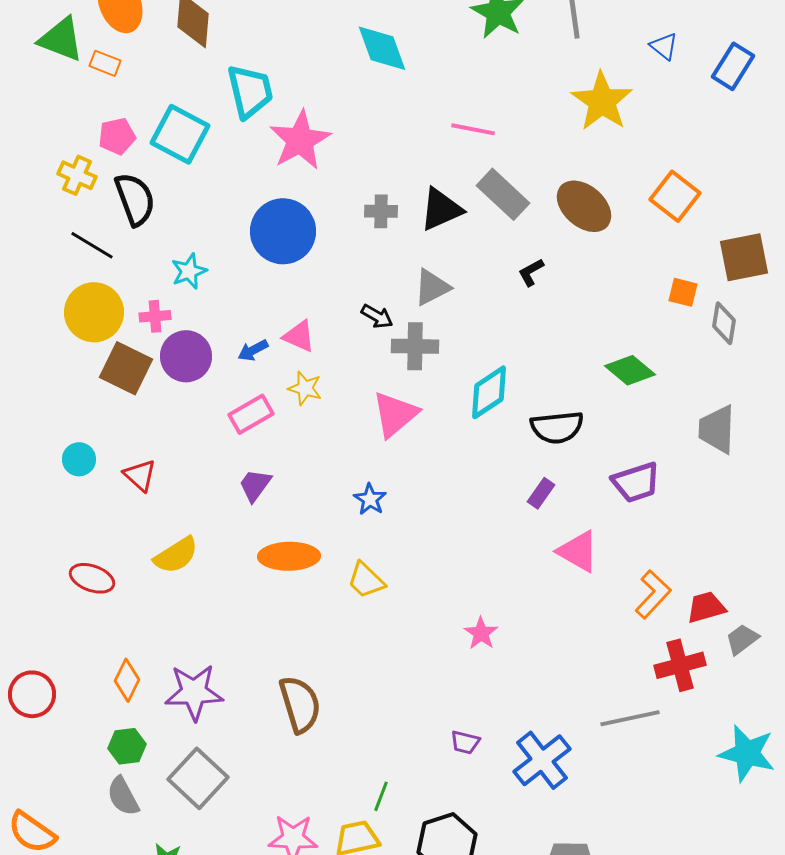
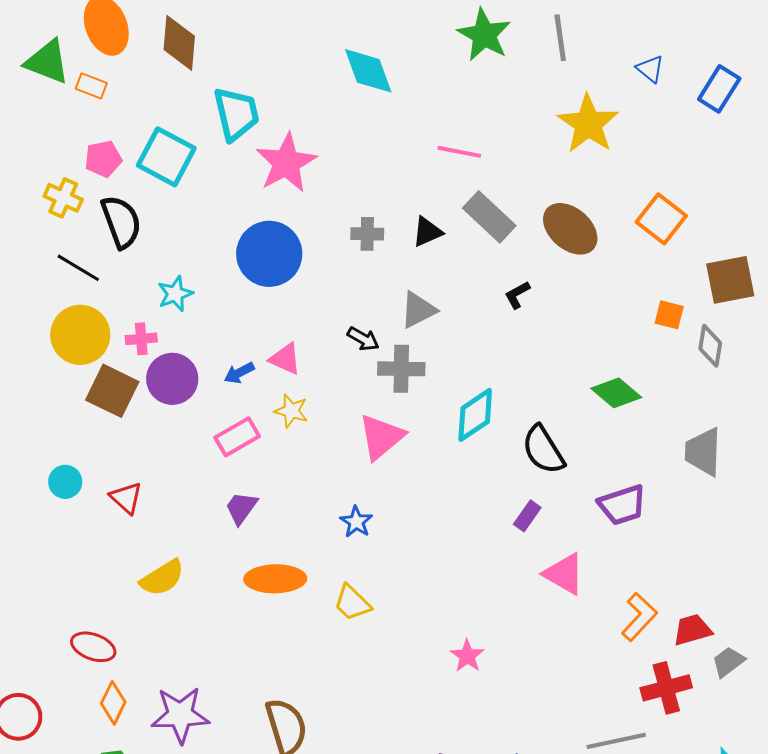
black triangle: (441, 209) -> (427, 232), size x0.7
black semicircle: (557, 427) -> (543, 450), turned 64
red ellipse: (92, 578) -> (93, 647), moved

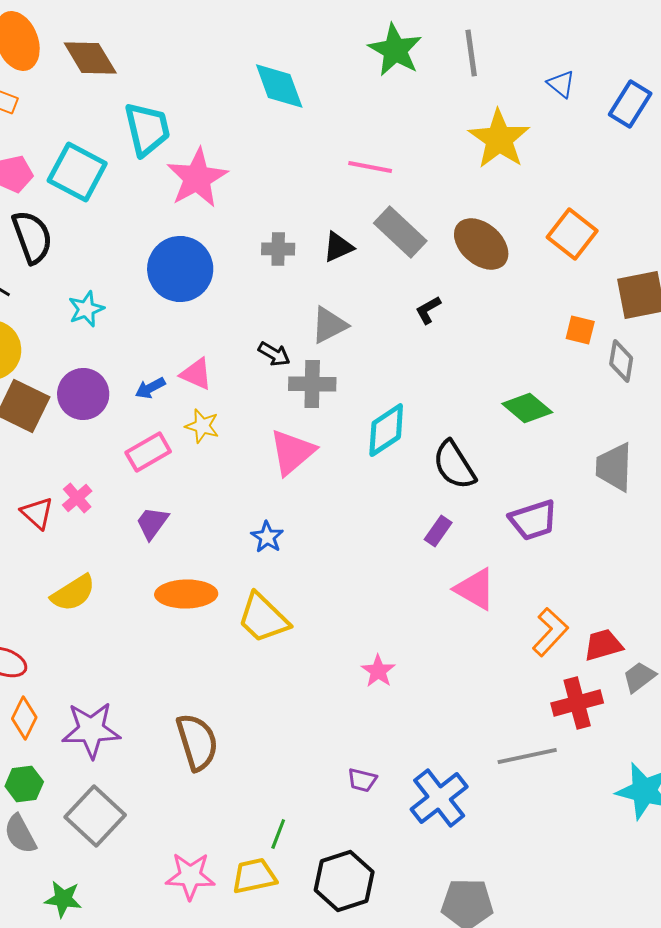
brown diamond: (179, 43) -> (90, 58), turned -36
pink cross: (141, 339) -> (77, 498), moved, turned -36
yellow trapezoid: (352, 603) -> (263, 618), size x1.4

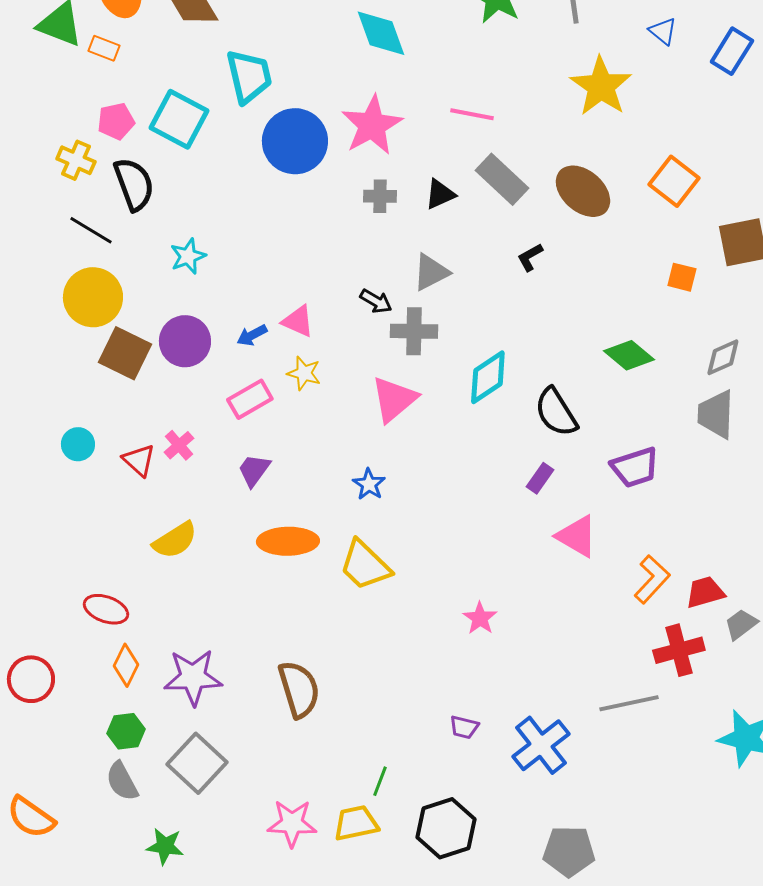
pink star: (197, 178) -> (372, 125), moved
blue circle: (180, 269) -> (295, 141), moved
gray diamond: (621, 361) -> (723, 357), moved, turned 57

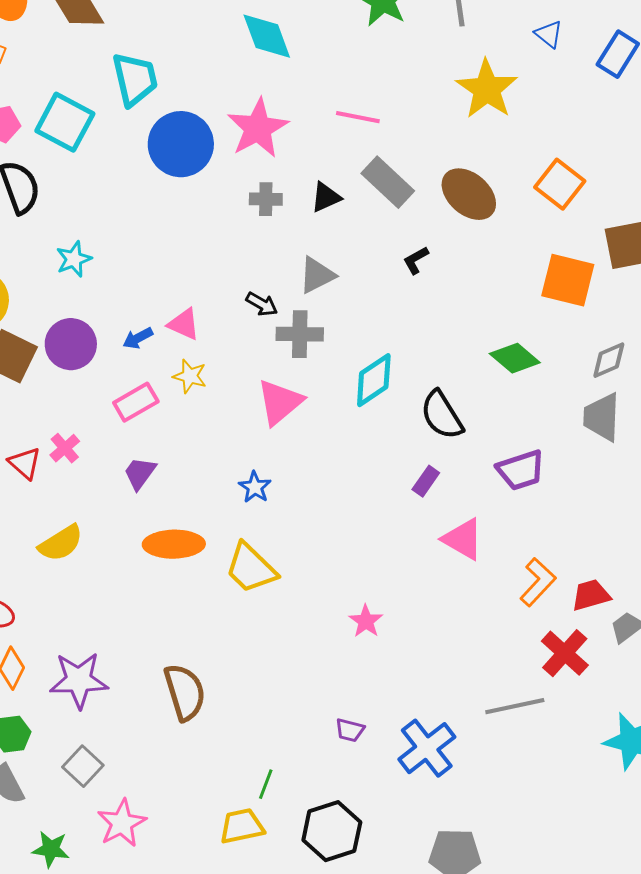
orange square: (682, 277) -> (568, 280), size x1.8
red cross: (679, 650) -> (565, 653), turned -33
gray square: (197, 763) -> (83, 766), size x0.7
pink star: (292, 823) -> (122, 823), moved, turned -30

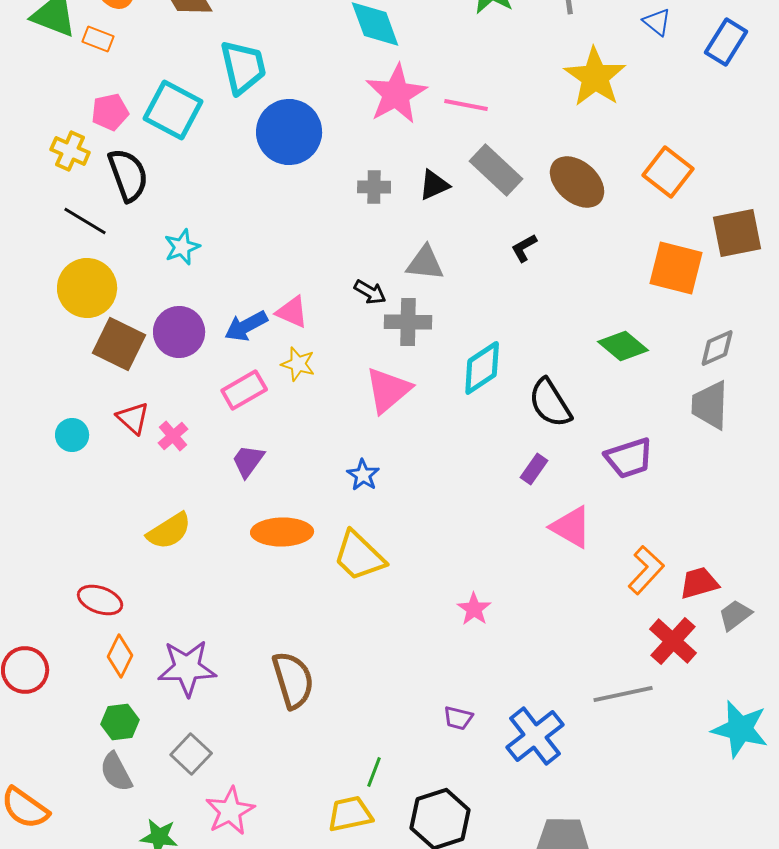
pink star: (258, 128) -> (396, 94), moved
gray triangle: (317, 275) -> (425, 263), turned 33
blue arrow: (138, 338) -> (246, 326), size x1.4
red triangle: (25, 463) -> (133, 418), moved

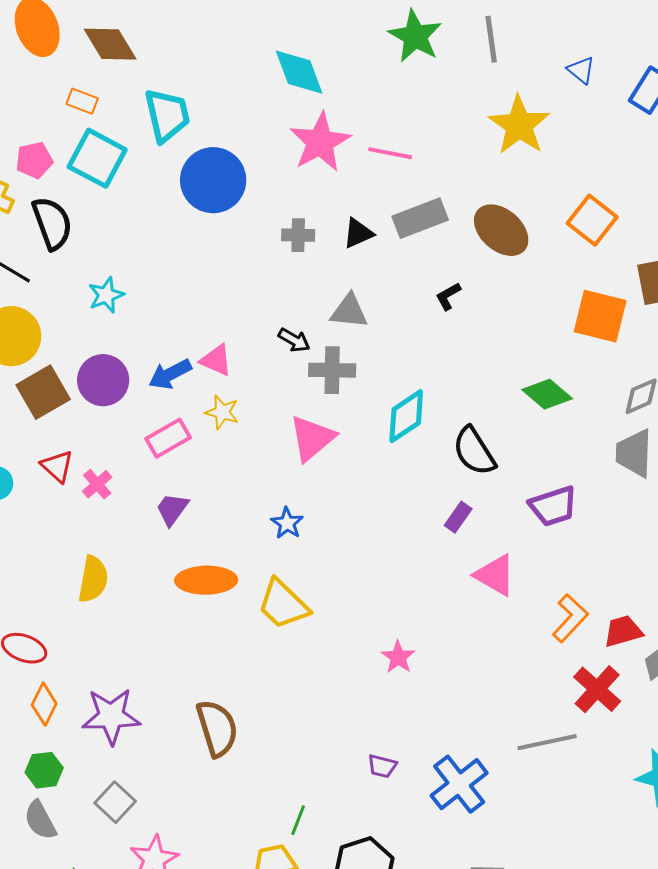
orange rectangle: (98, 39) -> (82, 101), moved
gray rectangle: (496, 170) -> (420, 218), turned -64
brown square: (119, 344) -> (43, 392), turned 34
yellow semicircle: (169, 531) -> (93, 579), turned -48

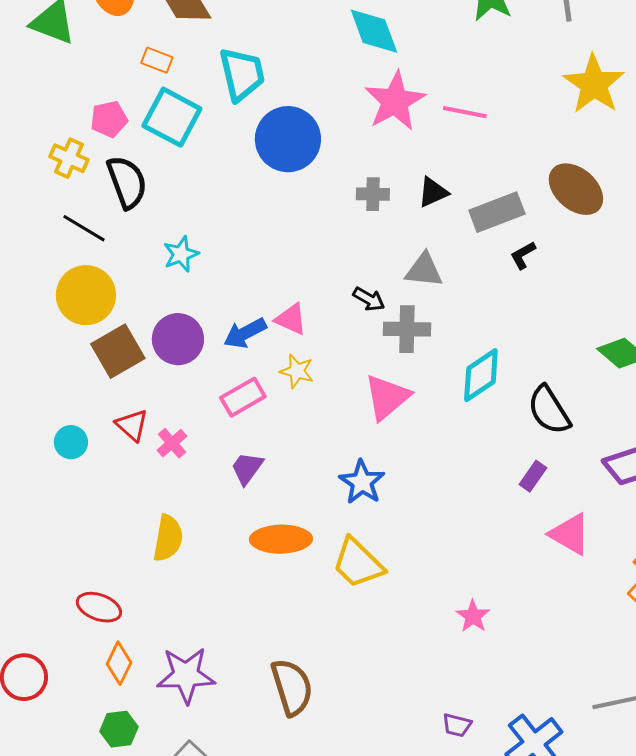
gray rectangle: (420, 218) -> (497, 212), moved
blue star: (287, 523) -> (362, 482), size x1.4

